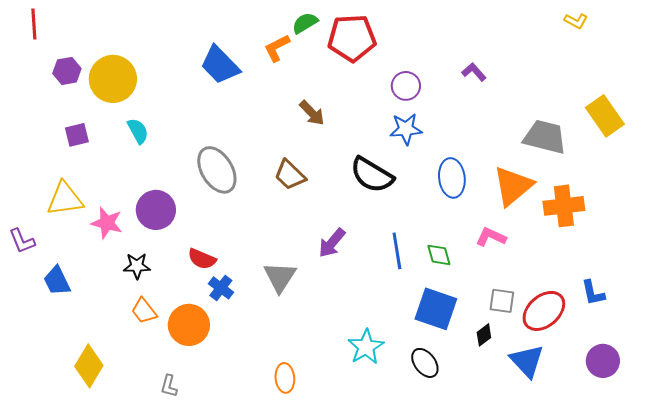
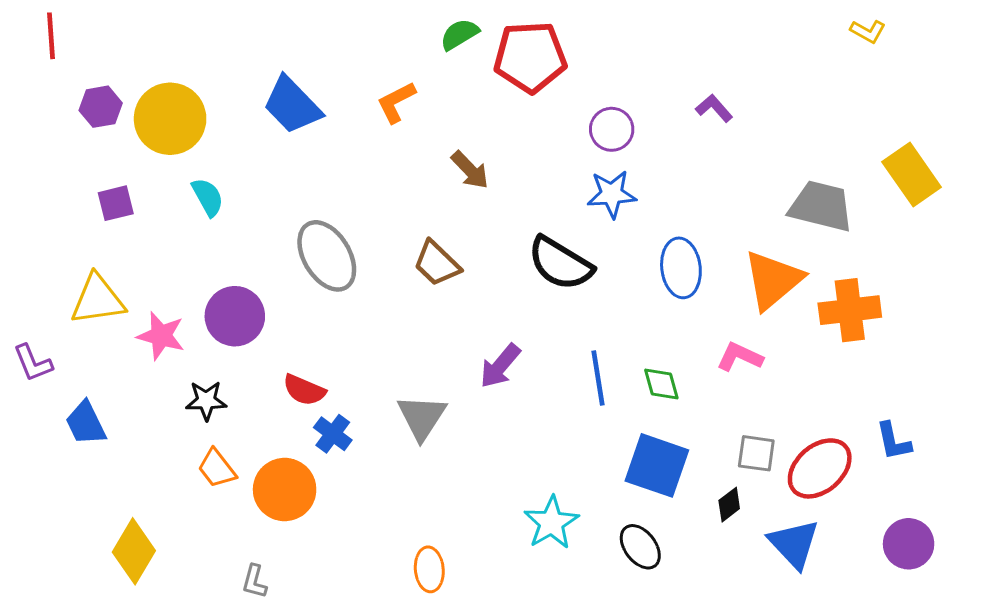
orange L-shape: (277, 48) -> (396, 102), moved
blue trapezoid: (220, 65) -> (292, 105), moved

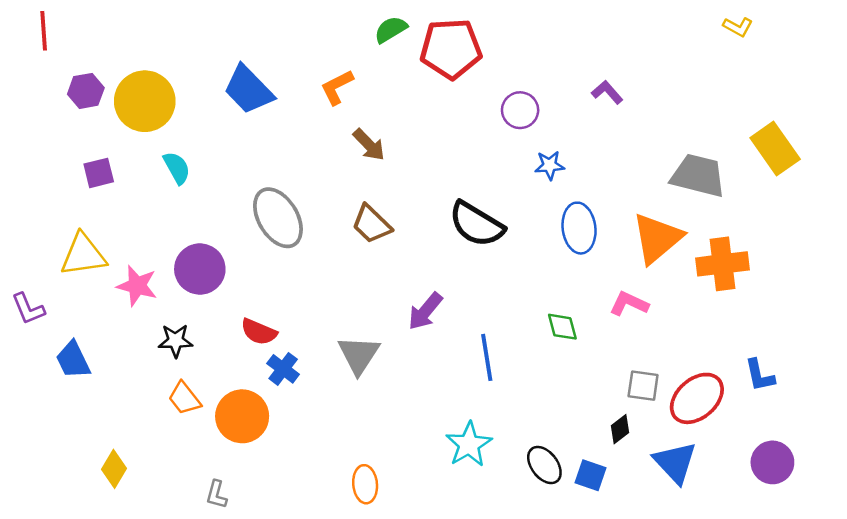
brown arrow: (470, 170) -> (369, 145), moved
blue star: (612, 194) -> (550, 165), moved, size x0.7
blue line: (598, 378) -> (487, 357), moved
blue square: (657, 465) -> (591, 475), moved, size x0.6
yellow diamond: (134, 551) -> (114, 469), size x0.7

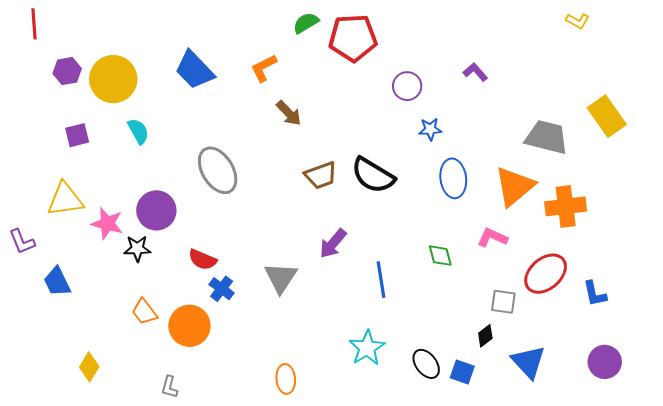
brown trapezoid: (371, 224) -> (321, 175), moved, turned -64
black star: (175, 341) -> (137, 249), moved
red ellipse: (697, 398) -> (546, 274), moved

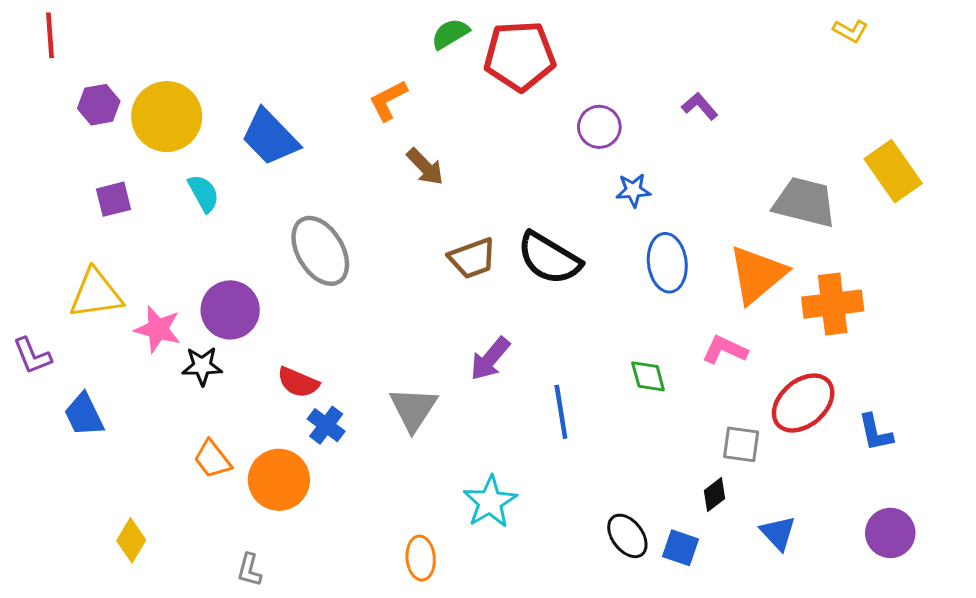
blue trapezoid: (194, 70) -> (270, 137), moved
cyan star: (367, 348) -> (490, 502), moved
blue triangle: (528, 362) -> (778, 533), size x0.7

